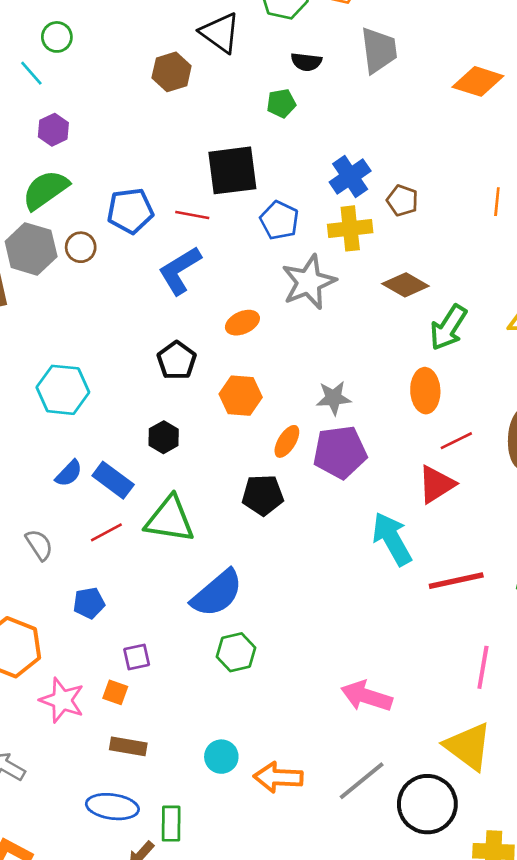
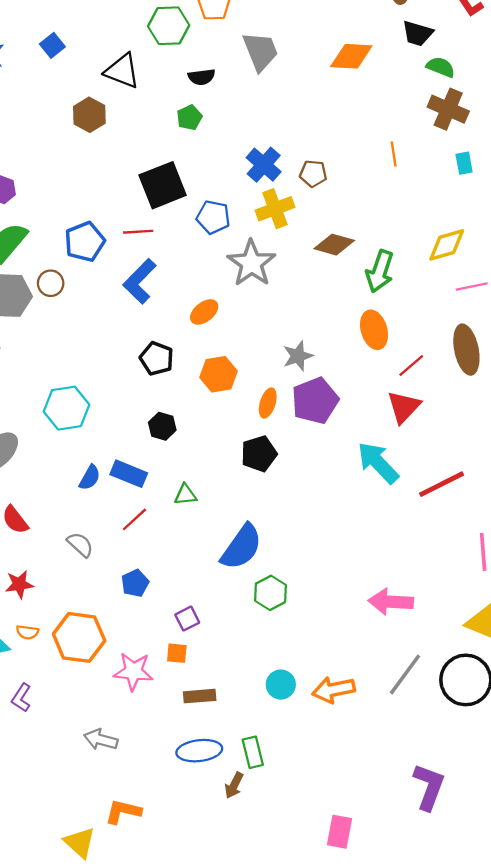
green triangle: (170, 519) -> (185, 495), size x0.5

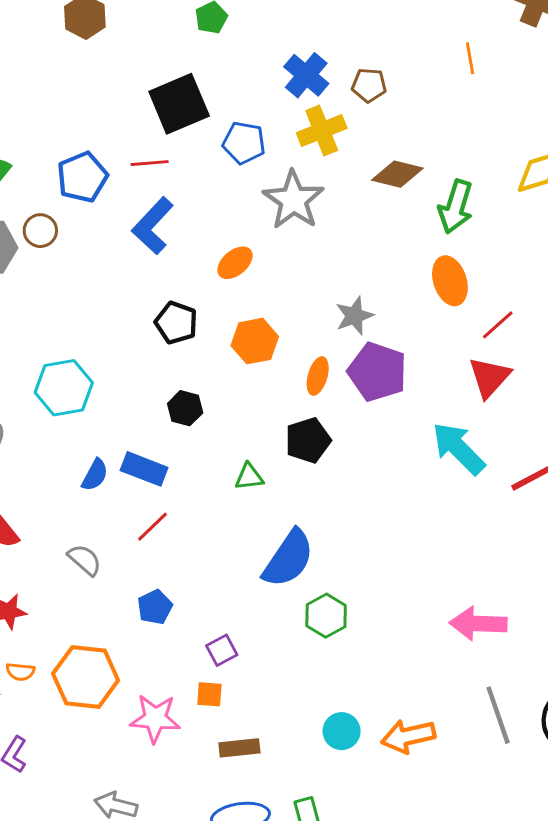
purple pentagon: (315, 401) -> (377, 372), turned -30
green triangle: (185, 495) -> (249, 477), moved
gray line: (405, 674) -> (498, 715), turned -54

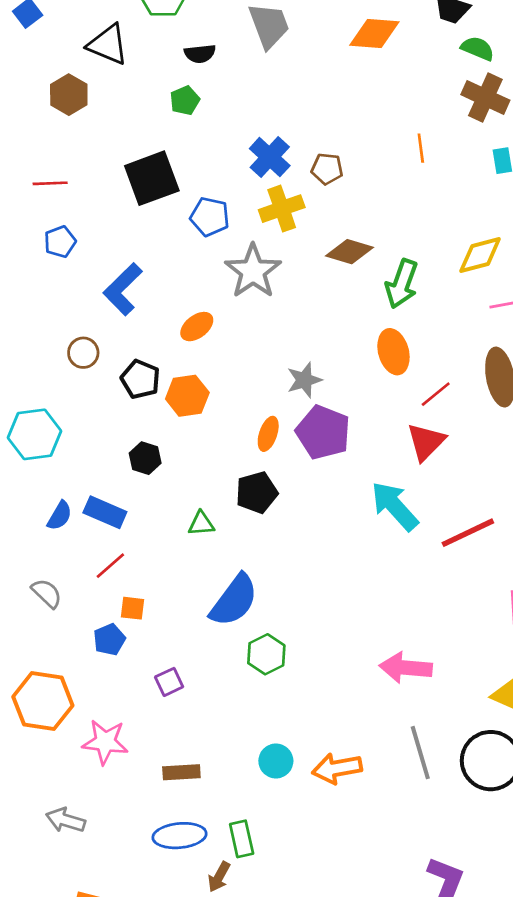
red line: (150, 163) -> (50, 183), moved
blue pentagon: (82, 177) -> (60, 242), size x0.7
brown circle: (40, 231) -> (83, 353), moved
orange hexagon: (255, 341) -> (187, 396), moved
orange square: (209, 694) -> (132, 608), moved

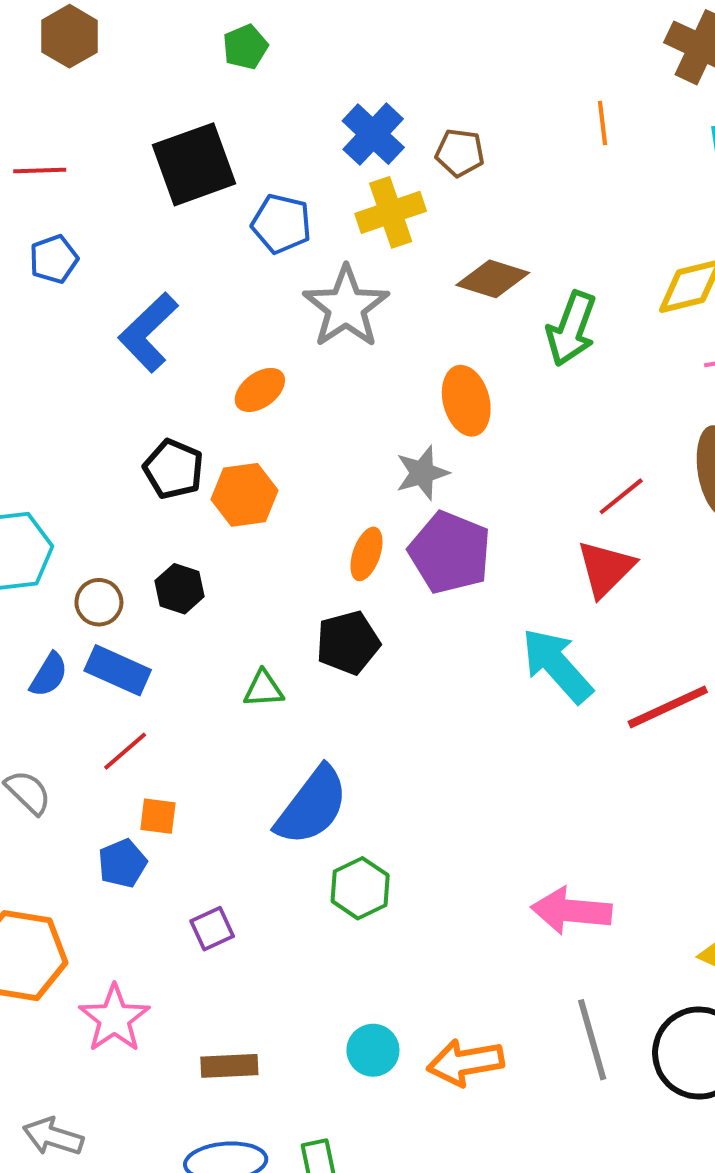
orange ellipse: (393, 352) -> (466, 401), moved
brown circle: (83, 353) -> (99, 602), moved
pink star: (105, 742) -> (114, 1019), turned 30

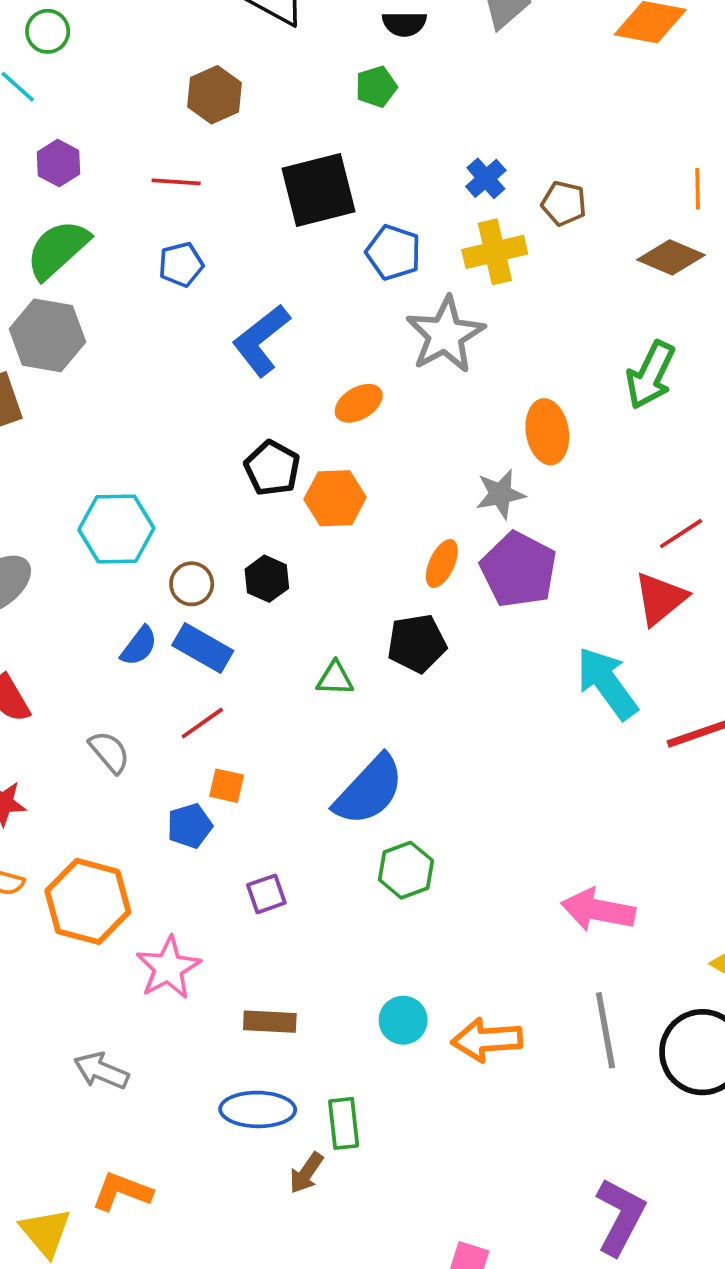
brown hexagon: (69, 36) -> (215, 95), moved
blue cross: (373, 134) -> (486, 178), size x0.7
brown diamond: (493, 279) -> (671, 257), moved

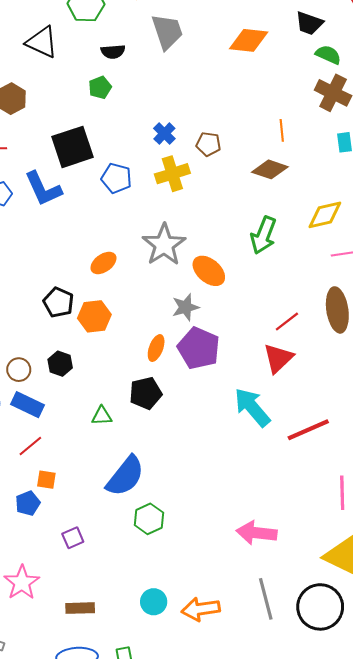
gray star: (445, 335) -> (164, 245), moved
blue L-shape: (261, 340) -> (43, 189), moved, turned -72
orange ellipse: (547, 432) -> (209, 271), turned -36

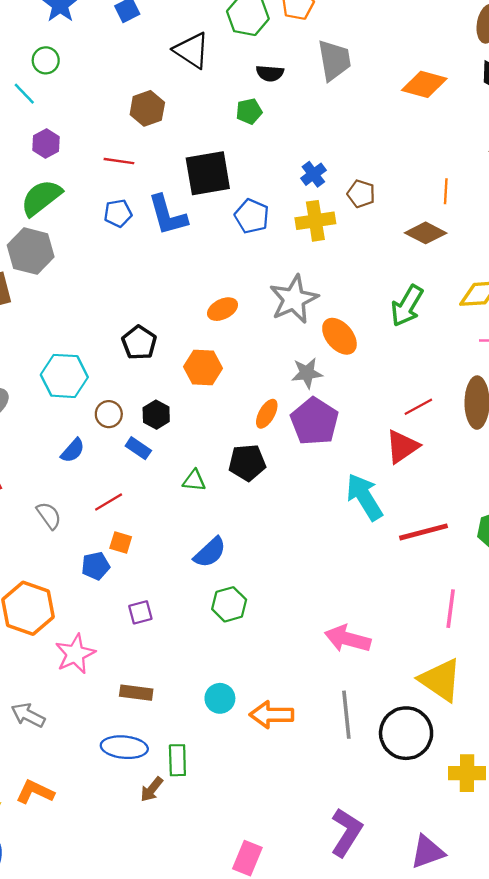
black pentagon: (58, 302) -> (139, 343), moved
blue rectangle: (28, 405) -> (138, 448), moved, size x0.7
blue semicircle: (125, 476) -> (210, 552), size x0.7

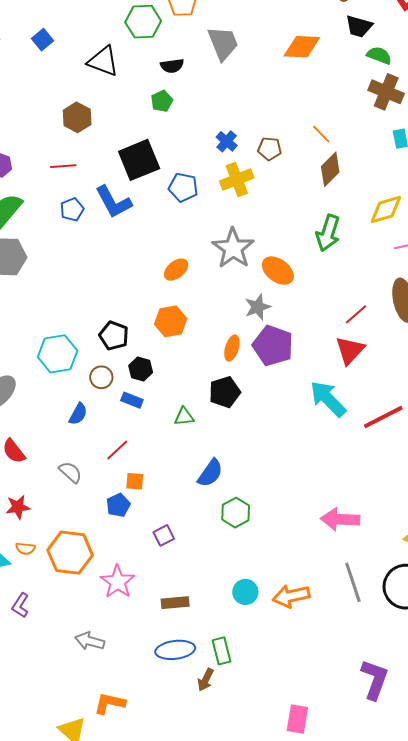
orange line: (446, 191) -> (321, 134), moved, turned -35
brown diamond: (426, 233) -> (330, 169), turned -60
black pentagon: (139, 343) -> (114, 336), moved

